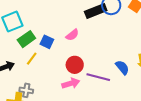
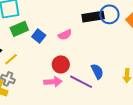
yellow line: (32, 59) -> (11, 59), moved
blue semicircle: (122, 67) -> (97, 71), moved

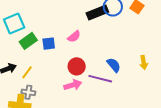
blue square: (39, 36) -> (49, 44), turned -32

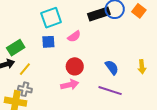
cyan square: (14, 23) -> (51, 18), moved
green rectangle: (28, 41) -> (16, 48), moved
purple line: (100, 79) -> (110, 91), moved

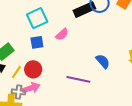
red circle: (75, 66) -> (33, 69), moved
pink arrow: (70, 85) -> (31, 88), moved
purple line: (110, 91) -> (78, 79), moved

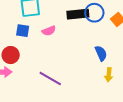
blue semicircle: (103, 61) -> (101, 53), moved

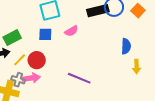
blue semicircle: (101, 53) -> (126, 46), turned 35

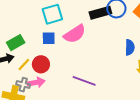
pink semicircle: (71, 31) -> (75, 34), size x1.6

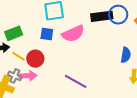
yellow line: (24, 65) -> (18, 56), turned 72

